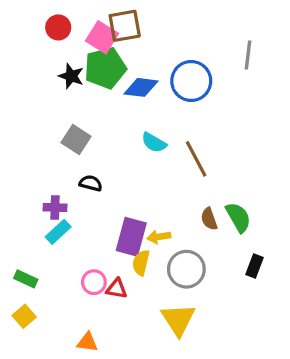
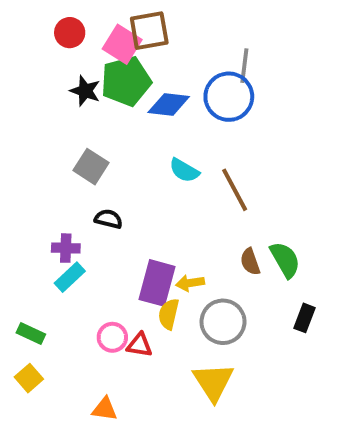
gray line: (248, 55) -> (244, 66), moved

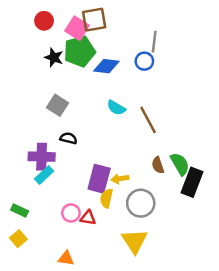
blue circle: (229, 97) -> (144, 61), size x0.6
purple cross: (66, 248) -> (42, 157), size x1.5
black rectangle: (305, 318) -> (192, 182), moved, size x1.6

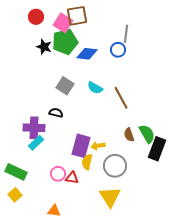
gray square: (57, 105) -> (65, 86), moved
green rectangle: (20, 211) -> (16, 172), size x1.5

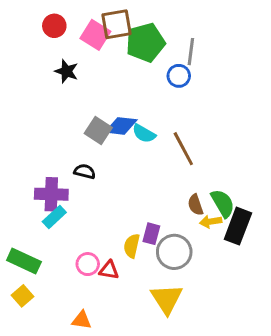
green pentagon: (65, 42) -> (145, 42), moved
blue diamond: (87, 54) -> (121, 126), moved
purple rectangle: (81, 146) -> (151, 234), moved, size x0.6
yellow arrow: (98, 146) -> (211, 222), moved

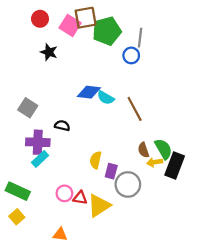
gray square: (98, 130) -> (28, 108), moved
yellow semicircle: (132, 246) -> (96, 160), moved
yellow triangle: (167, 299) -> (99, 206), moved, turned 30

